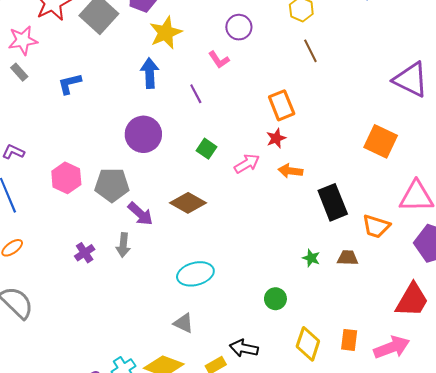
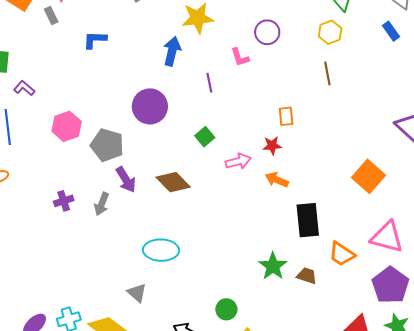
orange rectangle: (282, 105) -> (286, 116), size x0.7
green star: (311, 258) -> (273, 266), size x1.6
green circle: (275, 299) -> (226, 309), moved

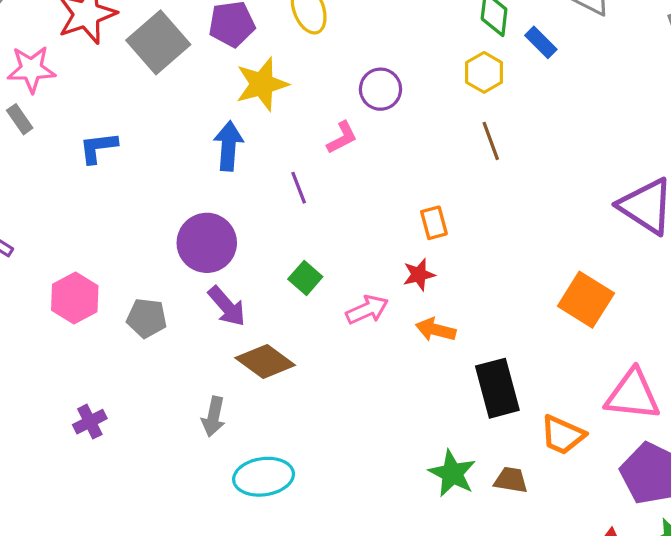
blue rectangle: (391, 31) -> (541, 42), moved
pink L-shape: (240, 57) -> (342, 138), turned -90
gray pentagon: (107, 145) -> (147, 318), size x0.7
purple arrow: (126, 180) -> (227, 306), moved
gray arrow: (102, 204) -> (213, 417), moved

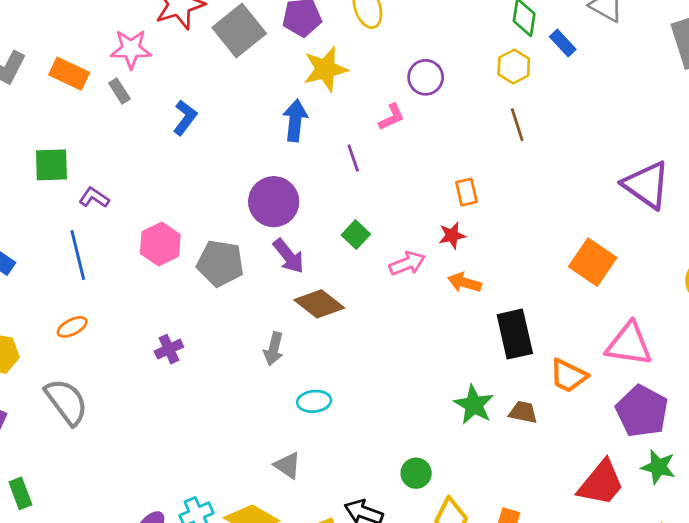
blue L-shape: (98, 148) -> (185, 118), turned 132
gray pentagon: (147, 318) -> (220, 263), size x1.4
cyan ellipse: (264, 477) -> (314, 401), size x0.7

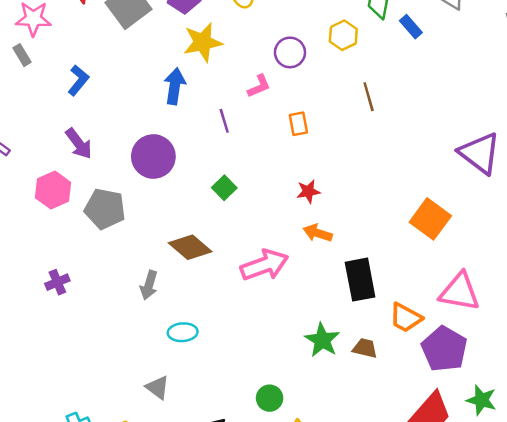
yellow hexagon: (514, 67) -> (343, 35), moved
orange rectangle: (466, 192) -> (298, 124), moved
purple arrow: (289, 256) -> (79, 144), moved
pink arrow: (407, 263) -> (264, 265), moved, size x1.5
purple pentagon: (642, 411) -> (444, 349), moved

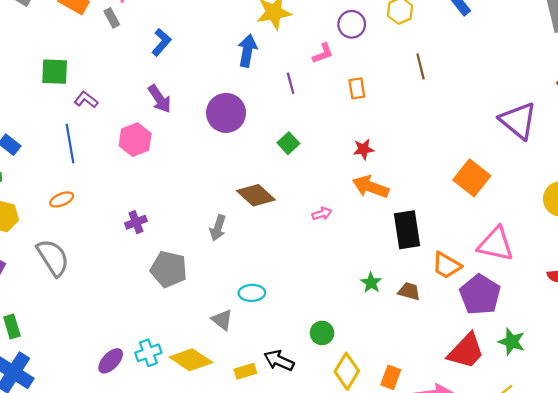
gray pentagon: (105, 209) -> (169, 269), moved
orange arrow: (318, 233) -> (371, 187), size x1.4
pink arrow: (264, 265) -> (322, 214), size x0.5
cyan ellipse: (183, 332) -> (252, 293), moved
green star: (322, 340) -> (371, 283), size x0.7

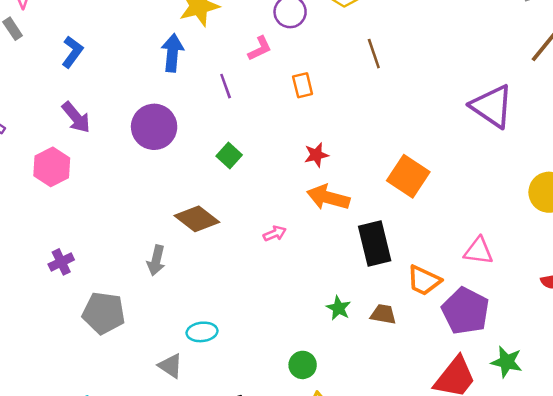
orange square: (472, 178) -> (408, 176), moved
pink triangle: (496, 244) -> (478, 251), size x0.7
green circle: (322, 333) -> (303, 365), moved

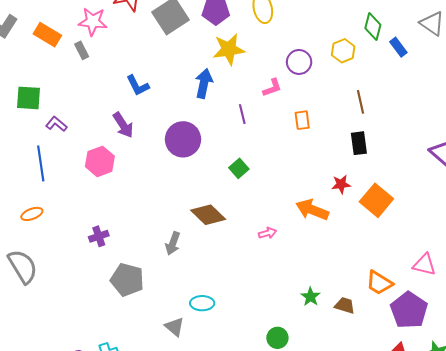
blue L-shape: (72, 52) -> (138, 85), moved, turned 110
red star: (316, 155) -> (341, 184), moved
black rectangle: (375, 243) -> (359, 143), moved, size x0.7

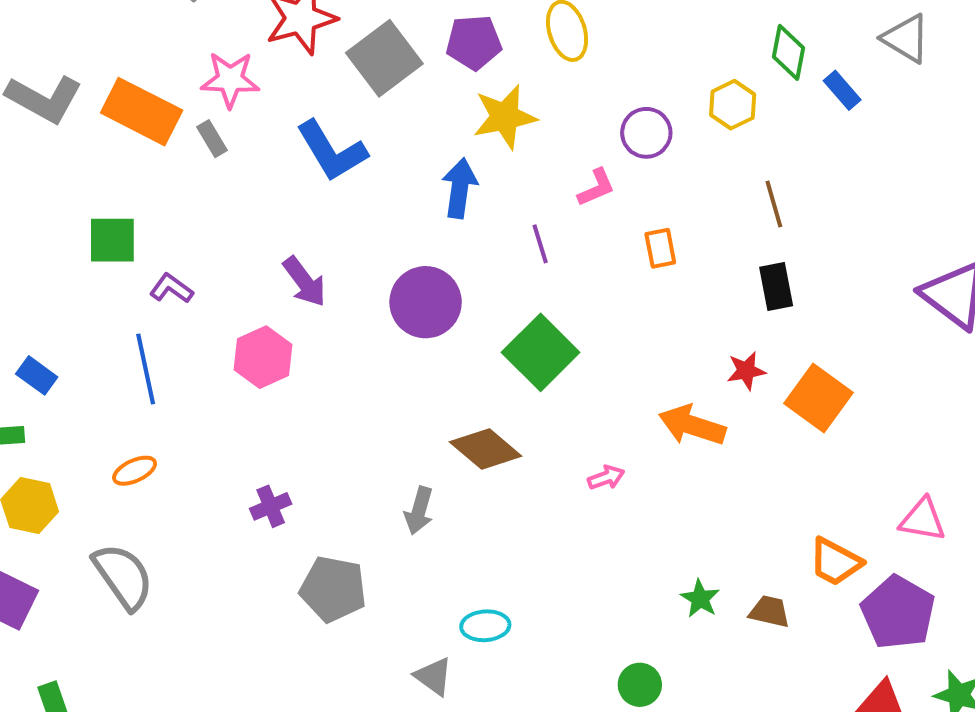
orange rectangle: (47, 35) -> (142, 112), size x1.4
blue L-shape: (138, 85) -> (332, 151), moved, size x1.5
green square: (239, 168) -> (541, 352), size x1.8

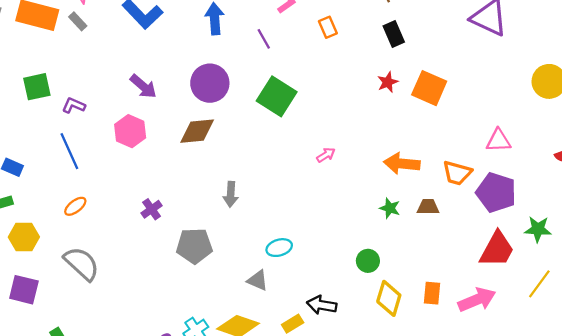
orange arrow: (692, 425) -> (402, 164), moved
brown diamond: (486, 449) -> (197, 131), moved, turned -33

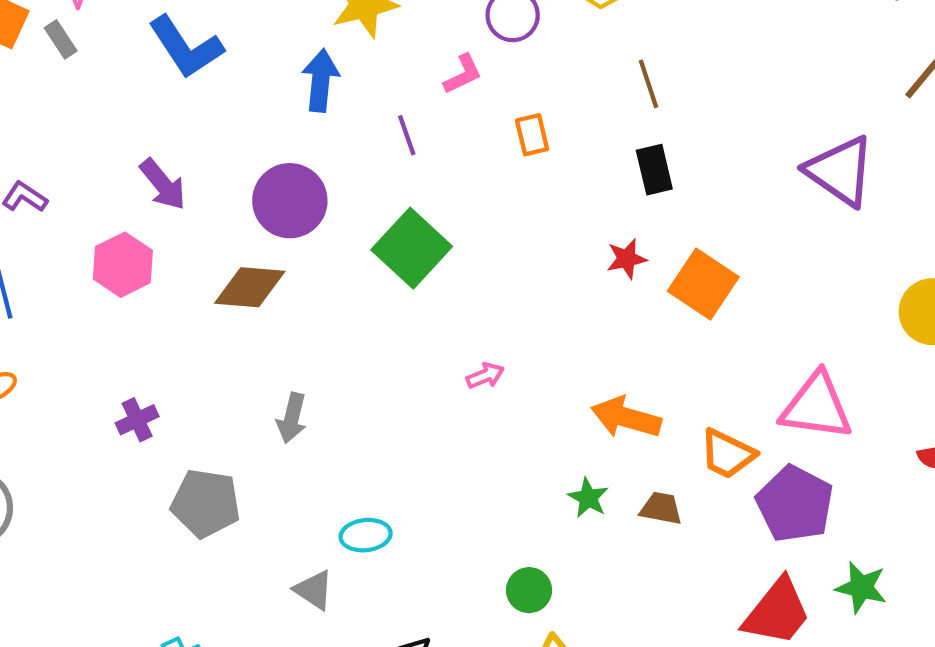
pink triangle: (498, 140) -> (817, 406), size x1.5

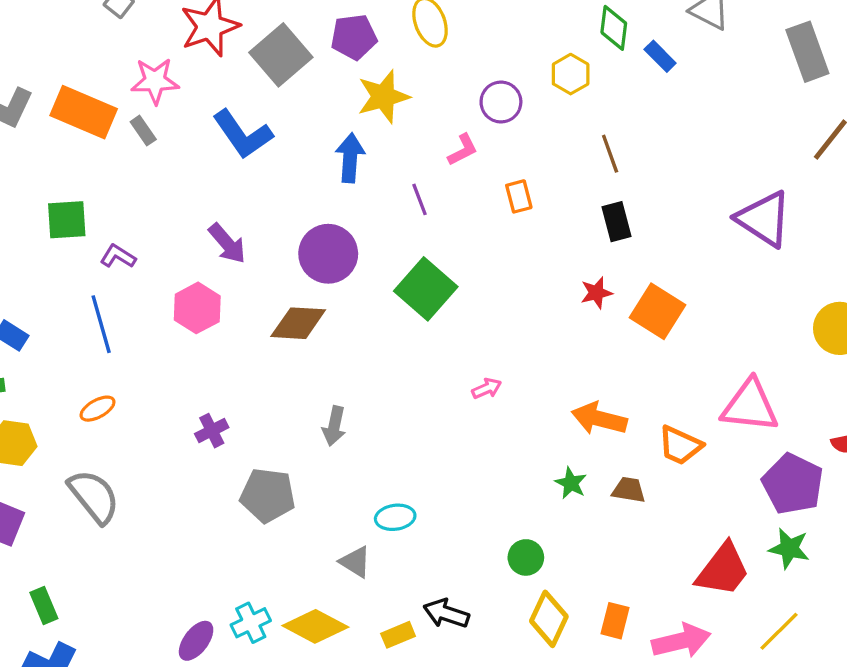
purple pentagon: (795, 504) -> (793, 484), moved

